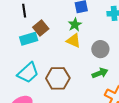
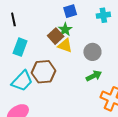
brown square: (41, 28) -> (56, 36), moved
cyan rectangle: (29, 39) -> (20, 47), turned -48
brown hexagon: (58, 78) -> (44, 72), moved

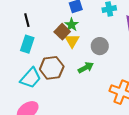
black line: (13, 19) -> (27, 20), moved
yellow triangle: (65, 45) -> (72, 41), turned 42
green arrow: (94, 76) -> (86, 68), moved

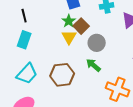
brown square: (62, 32) -> (81, 26), moved
brown hexagon: (52, 68) -> (62, 75), moved
green arrow: (86, 68) -> (93, 65), moved, turned -112

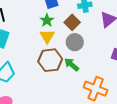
brown square: (81, 26) -> (72, 22), moved
brown hexagon: (62, 75) -> (50, 60), moved

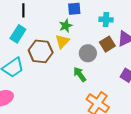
brown square: (72, 22) -> (107, 44), moved
brown hexagon: (50, 60) -> (41, 51), moved

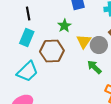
green star: (66, 26) -> (64, 26), moved
yellow triangle: (62, 41) -> (84, 41), moved

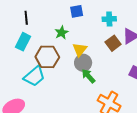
gray circle: (99, 45) -> (83, 63), moved
cyan trapezoid: (27, 72) -> (34, 76), moved

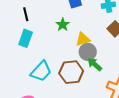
yellow triangle: (80, 50) -> (83, 39), turned 42
brown hexagon: (47, 57) -> (71, 72), moved

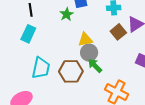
green star: (63, 25) -> (67, 14), moved
cyan trapezoid: (41, 71) -> (41, 68), turned -35

